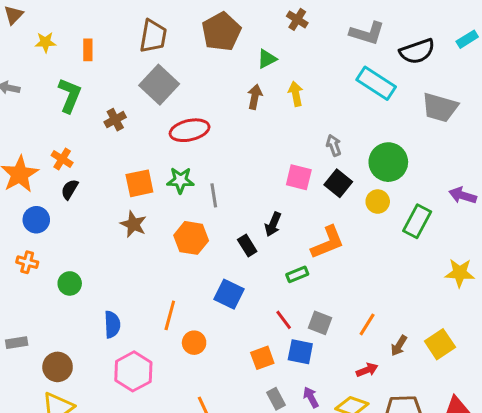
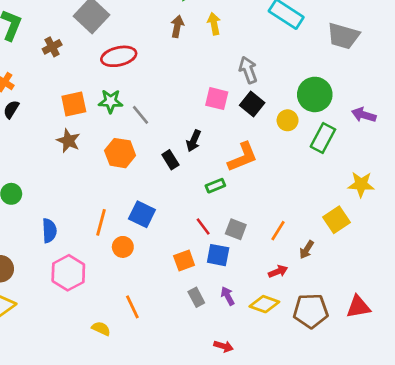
gray arrow: (334, 145) -> (248, 70), size x1.4
green circle: (388, 162) -> (315, 94), moved
gray line: (214, 195) -> (141, 115), turned -30
blue square: (229, 294) -> (142, 214), moved
yellow square: (440, 344) -> (337, 220), moved

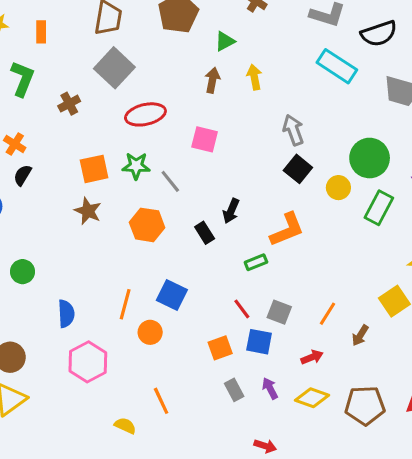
pink square: (217, 99) -> (205, 139), moved
red arrow: (278, 271) -> (312, 357), moved

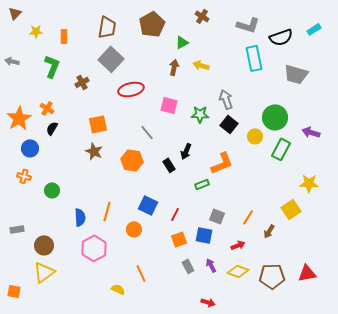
cyan rectangle: (337, 66) -> (254, 58), turned 45
yellow arrow: (254, 77) -> (201, 65), turned -63
green star: (136, 166) -> (200, 114), moved
orange line: (125, 304) -> (107, 211), moved
red line: (242, 309) -> (175, 214), moved, turned 64

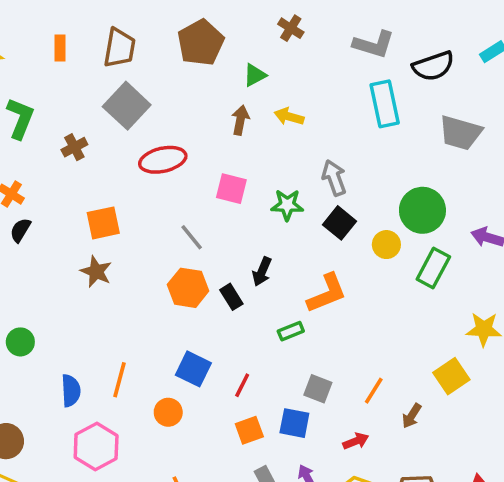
orange rectangle: (64, 36) -> (60, 48), moved
orange hexagon: (132, 160) -> (188, 288), moved

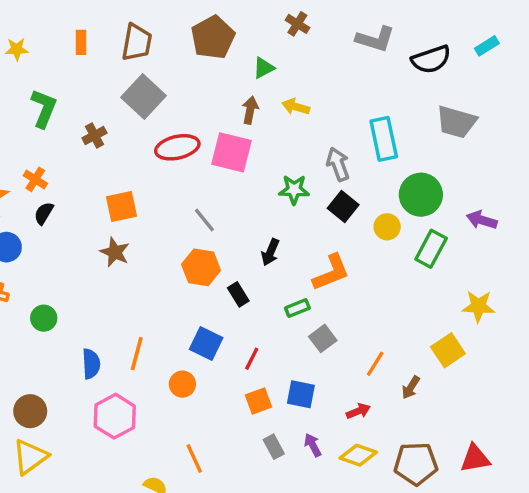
cyan rectangle: (385, 104) -> (384, 139), moved
pink square: (231, 189) -> (231, 152), moved, size x1.4
black rectangle: (231, 297) -> (238, 294), moved
gray square: (318, 389) -> (323, 338), moved, turned 32

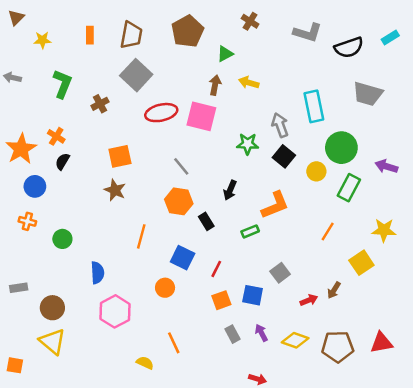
gray square: (323, 338) -> (280, 273), moved
orange line: (137, 354) -> (141, 236), moved
orange line: (375, 364) -> (328, 231), moved
red arrow: (358, 411) -> (309, 300), moved
yellow triangle: (30, 457) -> (52, 342), turned -44

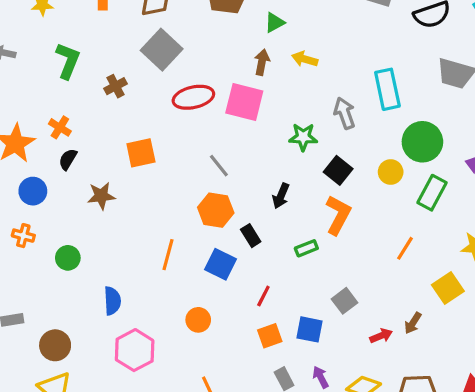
black square: (284, 156) -> (338, 170), moved
brown star: (115, 190) -> (101, 196), moved, turned -30
orange L-shape: (275, 205) -> (338, 215), turned -40
blue square: (183, 258) -> (220, 264), moved

